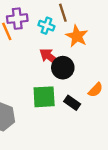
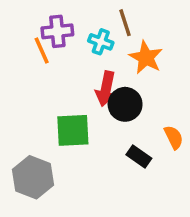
red arrow: (50, 57) -> (106, 89), turned -115
orange semicircle: (96, 90) -> (174, 137), turned -70
green square: (44, 97) -> (73, 130), moved

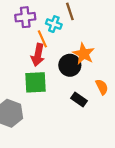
orange line: (42, 50) -> (42, 39), moved
orange star: (146, 57) -> (84, 54), moved
red arrow: (106, 89) -> (38, 55), moved

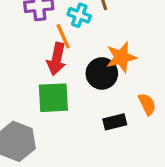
orange star: (84, 54) -> (121, 57), turned 30
black rectangle: (79, 100) -> (115, 122), turned -49

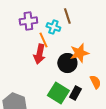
green square: (53, 98) -> (58, 93), moved, turned 35
black rectangle: (115, 122) -> (75, 93), turned -48

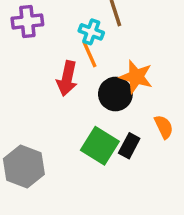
purple cross: (28, 21) -> (27, 21), moved
orange line: (43, 40) -> (90, 54), moved
orange star: (79, 53) -> (136, 77), turned 30

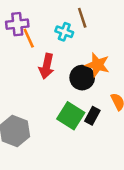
orange line: (90, 54) -> (29, 38), moved

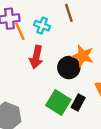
cyan cross: (64, 32) -> (42, 26), moved

